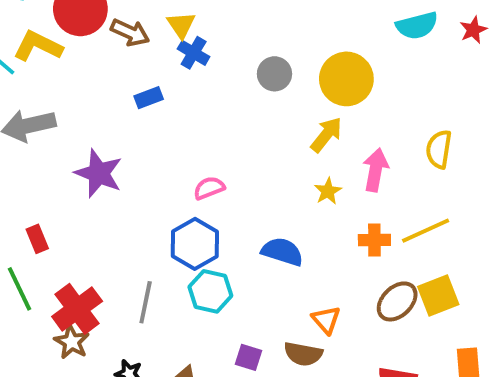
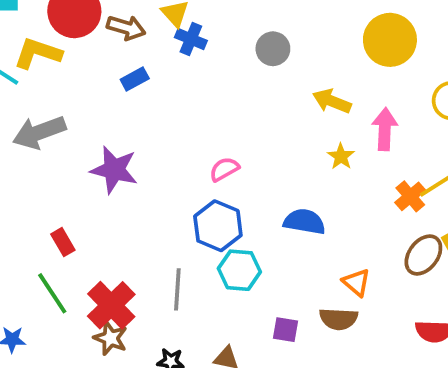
yellow circle: (346, 79) -> (390, 40), moved
blue rectangle: (149, 98) -> (135, 79), moved
yellow arrow: (326, 135) -> (332, 101), turned -99
orange cross: (374, 240) -> (410, 196), moved, turned -32

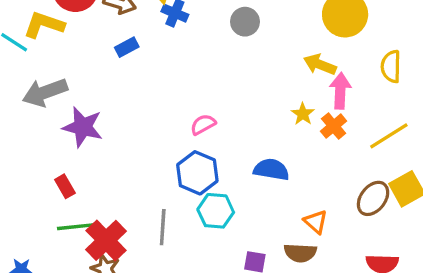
yellow arrow: (332, 101) -> (320, 65), moved
purple star: (114, 170) -> (83, 127), moved
orange cross: (410, 196) -> (334, 126), moved
green line: (52, 293) -> (77, 227), moved, turned -63

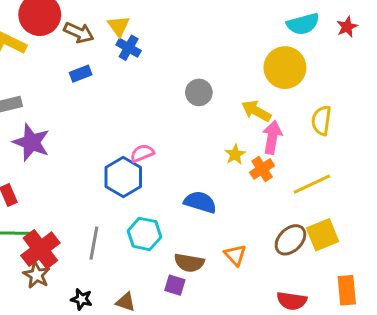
gray circle: (245, 22) -> (199, 92), moved
blue hexagon: (197, 173) -> (123, 177), moved
brown semicircle: (300, 253) -> (189, 263), moved

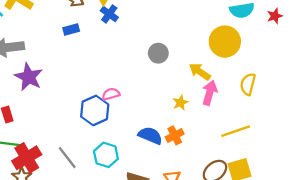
orange cross: (262, 169) -> (175, 135), moved
gray line: (94, 243) -> (67, 158), turned -55

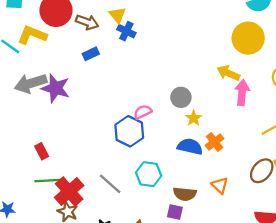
gray circle: (158, 53) -> (181, 97), moved
purple star: (29, 77) -> (56, 88), moved
yellow star: (180, 103) -> (194, 118), moved

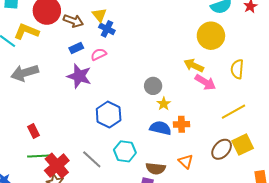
purple star: (56, 88) -> (79, 76), moved
pink arrow: (242, 93) -> (205, 82), turned 115
pink semicircle: (143, 112) -> (99, 54), moved
orange cross: (215, 142) -> (181, 124), turned 35

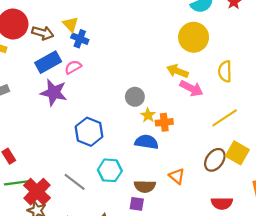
blue rectangle: (76, 48) -> (48, 62), size x1.6
orange cross: (181, 124) -> (164, 122), moved
yellow square: (243, 145) -> (237, 153), turned -30

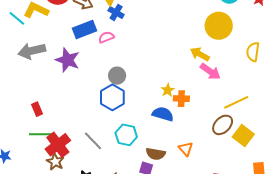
yellow semicircle: (225, 71) -> (253, 52), moved
purple star: (54, 92) -> (68, 60), moved
gray circle: (135, 97) -> (117, 76), moved
brown ellipse: (215, 160) -> (223, 125), moved

